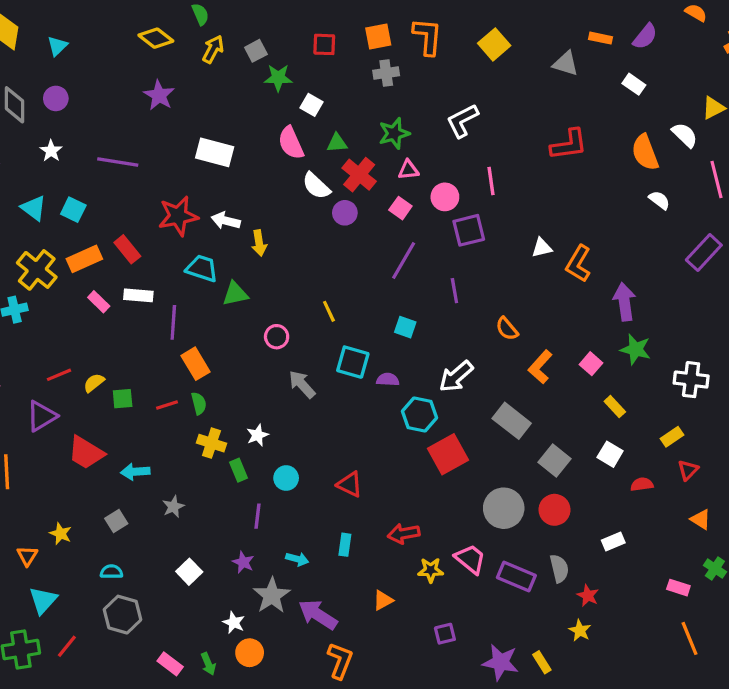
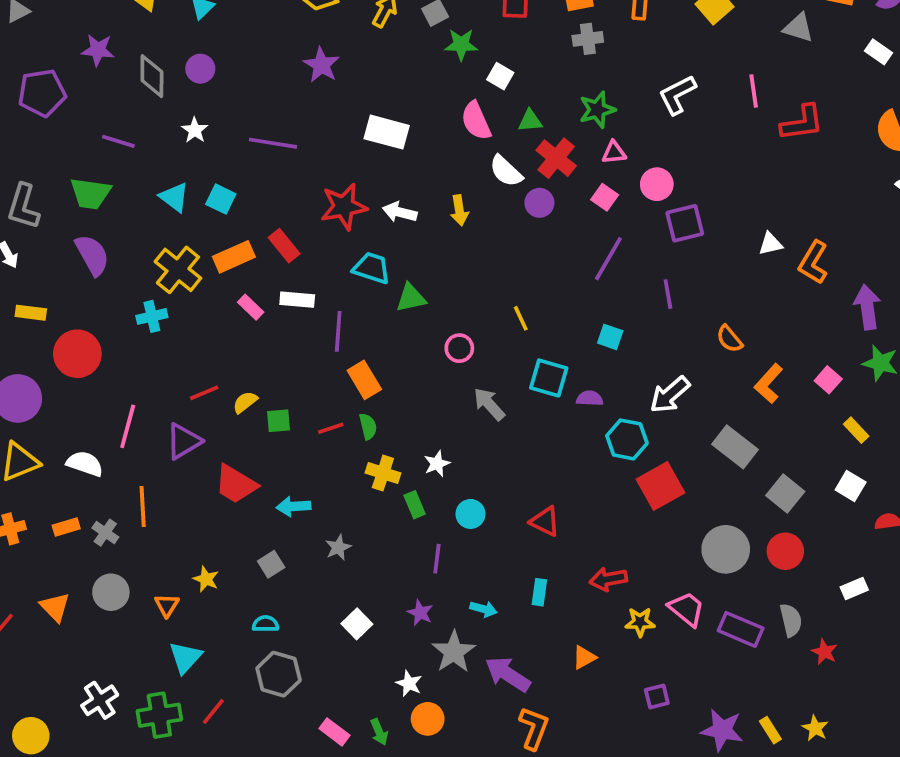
pink line: (491, 181) -> (754, 91), moved
yellow arrow: (259, 243) -> (459, 210), moved
yellow star: (580, 630) -> (815, 728), moved

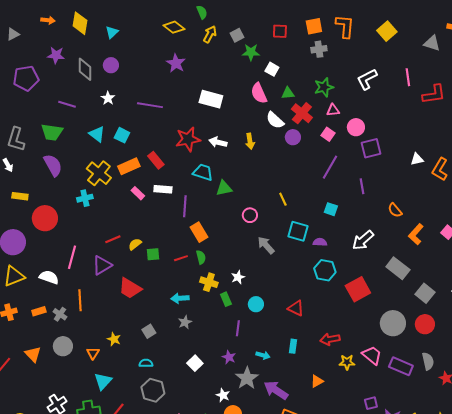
cyan hexagon: (627, 439) -> (325, 270), moved
cyan arrow: (293, 506) -> (180, 298), moved
purple square: (657, 697) -> (371, 403), moved

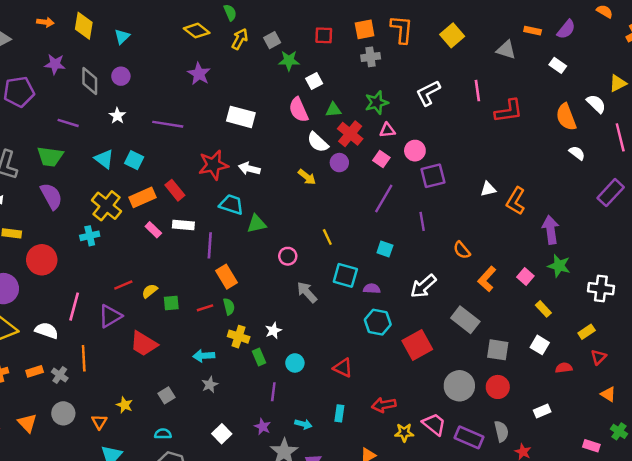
white square: (272, 69) -> (314, 81), turned 32
yellow arrow: (250, 141) -> (307, 177), moved, turned -42
gray square: (425, 293) -> (498, 350), turned -30

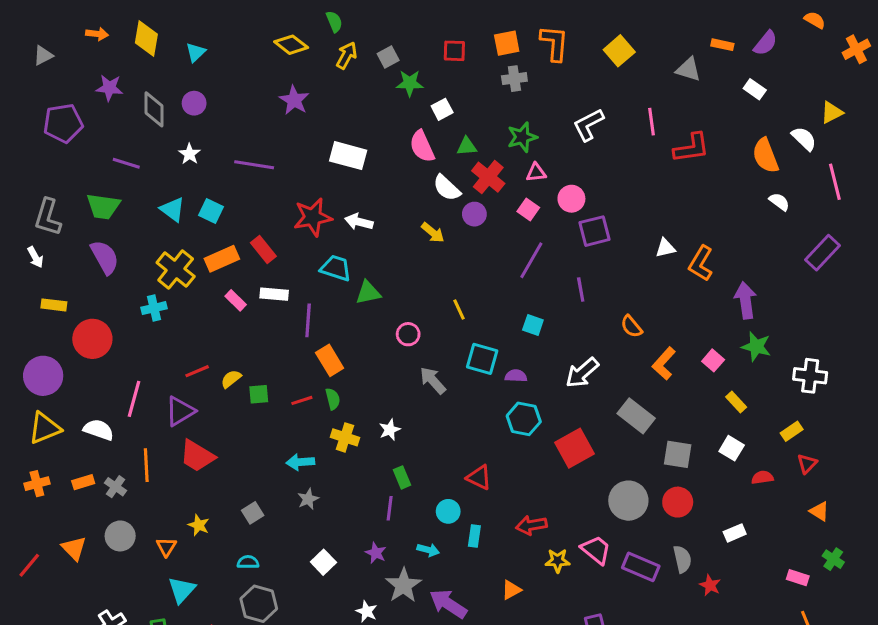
red trapezoid: (144, 344) -> (197, 456), moved
green rectangle: (259, 357) -> (402, 477), moved
cyan circle: (295, 363) -> (448, 511), moved

